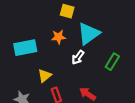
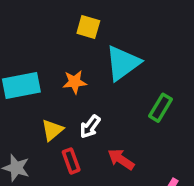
orange star: (59, 37) -> (75, 82), moved
white arrow: (78, 57) -> (90, 127), moved

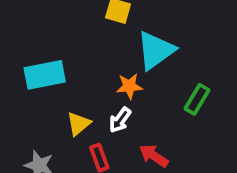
orange star: (75, 82) -> (129, 86), moved

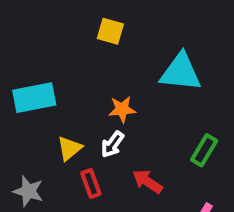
cyan triangle: (156, 50) -> (181, 72), moved, turned 42
green rectangle: (197, 99) -> (204, 150), moved

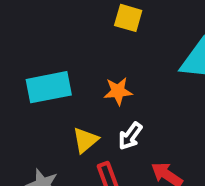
orange star: (122, 109) -> (118, 91), moved

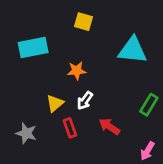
cyan rectangle: (49, 87) -> (33, 47), moved

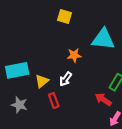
cyan rectangle: (33, 47) -> (17, 70), moved
orange star: (77, 71) -> (74, 55), moved
red arrow: (109, 126) -> (103, 99), moved

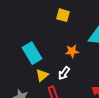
cyan rectangle: (17, 70) -> (32, 53), moved, turned 70

